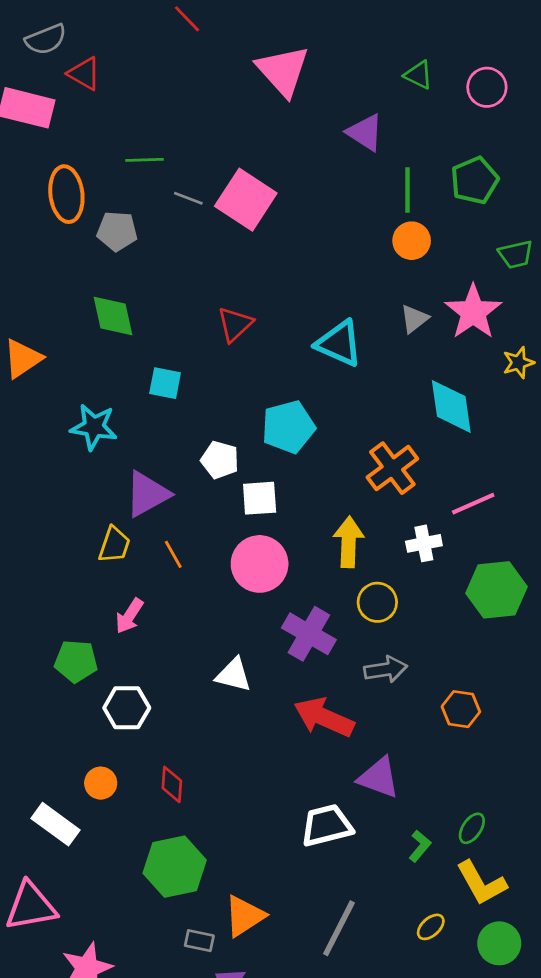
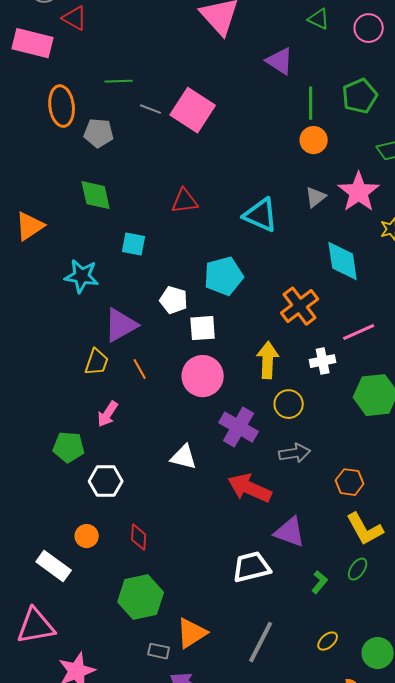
red triangle: (235, 324) -> (185, 201), turned 36
yellow L-shape: (481, 883) -> (365, 529), moved

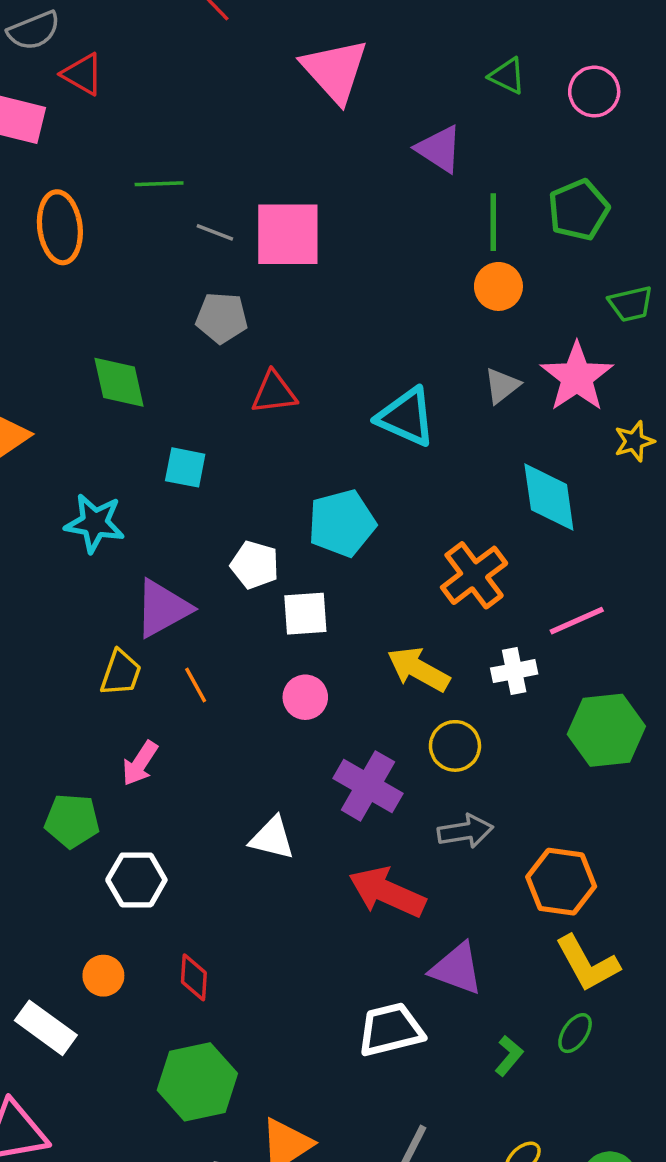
pink square: (193, 110) -> (288, 234), turned -33
gray pentagon: (99, 133) -> (222, 318), moved
yellow arrow: (268, 360) -> (418, 669), turned -63
pink circle: (203, 376) -> (305, 697), size x0.6
orange hexagon: (350, 482) -> (561, 882), size x1.4

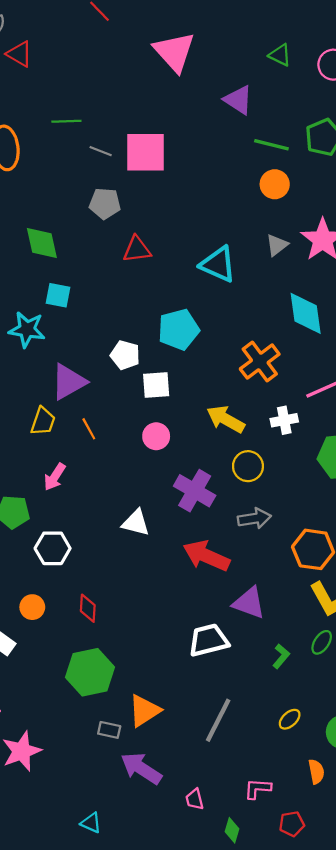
green line: (493, 222) -> (271, 145), turned -76
cyan square: (185, 467) -> (58, 295), moved

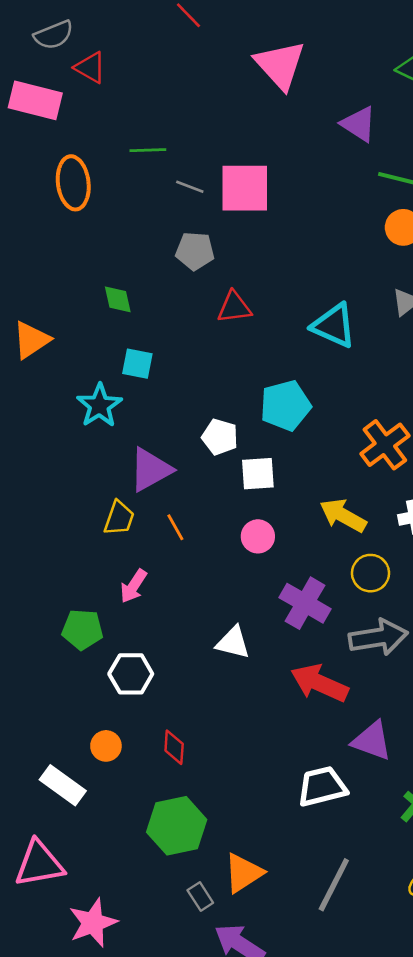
green diamond: (42, 243) -> (118, 299), size x0.7
cyan star: (27, 329) -> (99, 405), turned 30
gray arrow: (254, 518) -> (378, 637), size x1.4
gray rectangle: (109, 730) -> (200, 897), turned 45

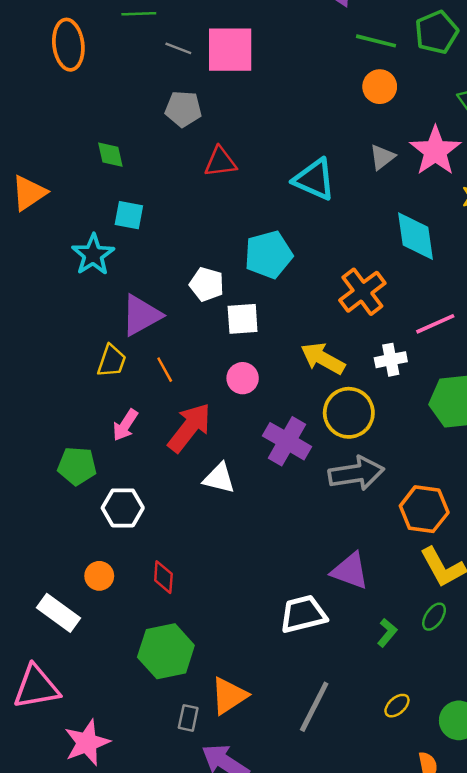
yellow circle: (370, 573) -> (349, 413), size x1.4
red arrow: (319, 683) -> (189, 428), moved, turned 104
gray rectangle: (200, 897) -> (188, 718), turned 45

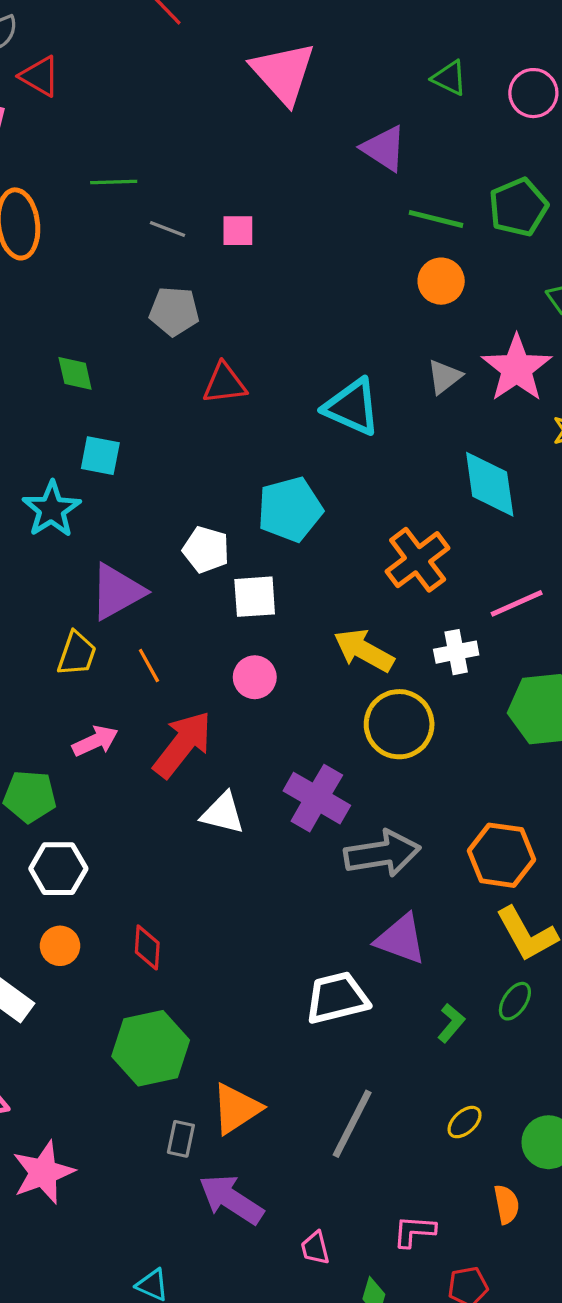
pink square: (230, 50) -> (238, 231), size x0.5
pink arrow: (125, 425) -> (95, 741), turned -148
purple cross: (287, 441) -> (317, 798), moved
gray arrow: (356, 473) -> (382, 853), moved
white hexagon: (123, 508) -> (58, 869), moved

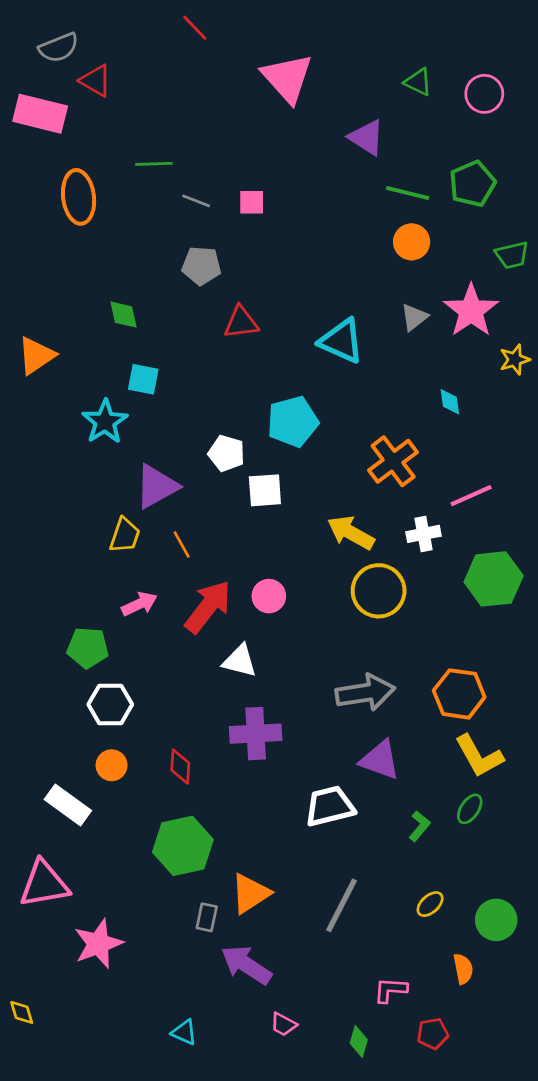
cyan diamond: (490, 484) -> (450, 402), size x0.5
pink circle: (255, 677) -> (269, 596), moved
purple cross: (317, 798) -> (256, 734), moved, turned -33
pink trapezoid: (315, 1248) -> (283, 1024), moved, turned -48

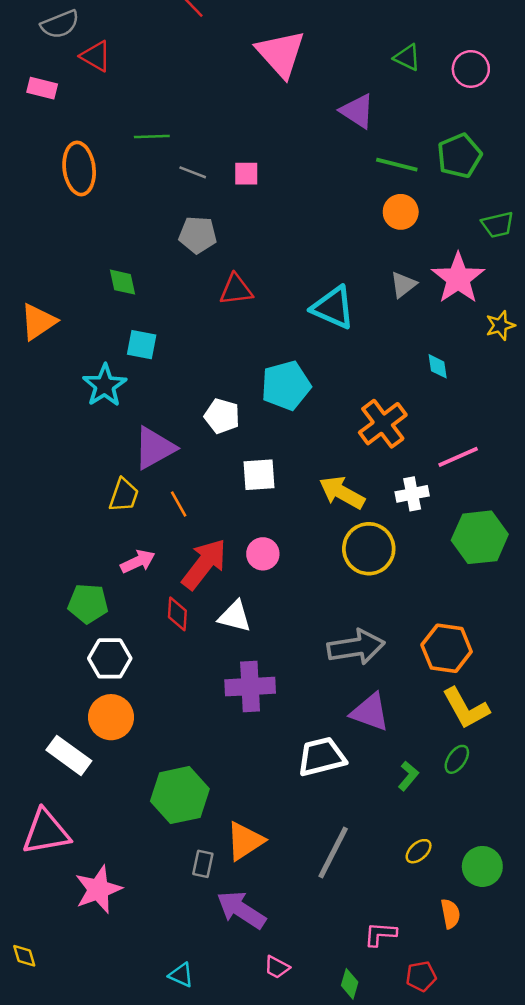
pink rectangle: (40, 114) -> (42, 88), size x0.6
white square: (265, 490) -> (259, 475), moved
orange circle: (112, 765) -> (111, 717), size x1.5
red diamond: (180, 767) -> (177, 614), moved

